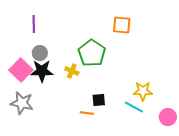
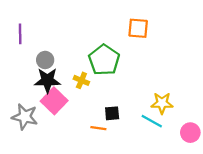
purple line: (34, 24) -> (20, 34), moved
pink square: (21, 70) -> (54, 101), moved

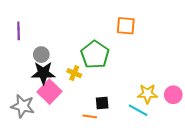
pink circle: (190, 133) -> (173, 95), moved

